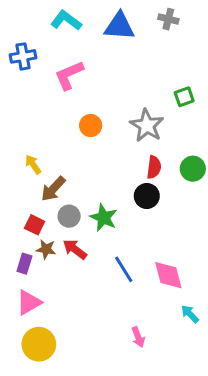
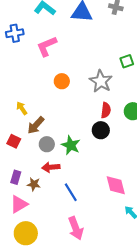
red square: (35, 225) -> (14, 141), moved
brown star: (46, 249) -> (34, 184), moved
red arrow: (75, 249) -> (51, 167), turned -42
blue line: (124, 269) -> (71, 192), moved
pink arrow: (138, 337) -> (76, 228), moved, size x1.6

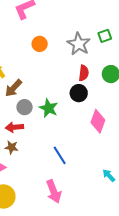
green square: (127, 61) -> (105, 36), moved
red arrow: (51, 167) -> (14, 127), moved
pink diamond: (116, 185) -> (98, 121), moved, turned 35
blue line: (71, 192) -> (60, 155), moved

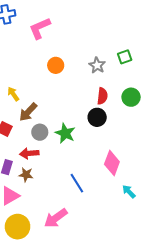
gray star: (79, 44) -> (97, 65), size x0.7
pink diamond: (98, 121) -> (112, 163), moved
cyan arrow: (109, 175) -> (129, 192), moved
pink arrow: (54, 191) -> (56, 218), moved, turned 75

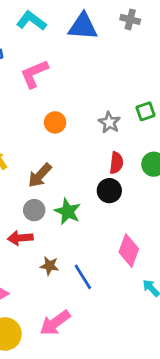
brown arrow: (28, 112) -> (40, 175), moved
brown star: (26, 175) -> (49, 266), moved

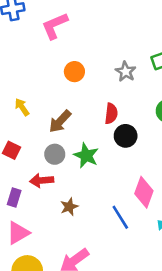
red semicircle: (116, 163) -> (111, 114), moved
brown star: (49, 266) -> (69, 207), turned -30
blue line: (83, 277) -> (120, 217), moved

